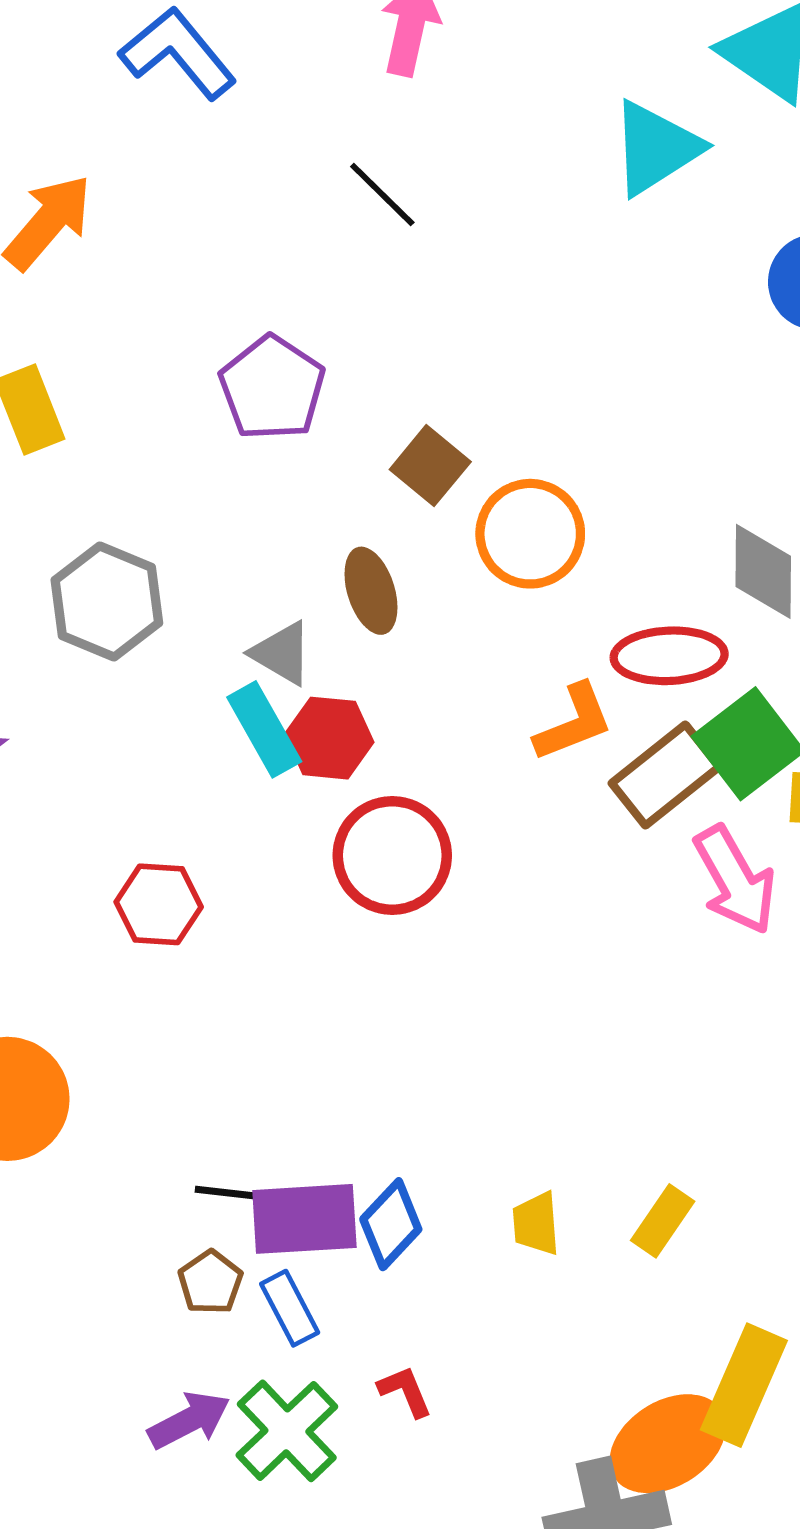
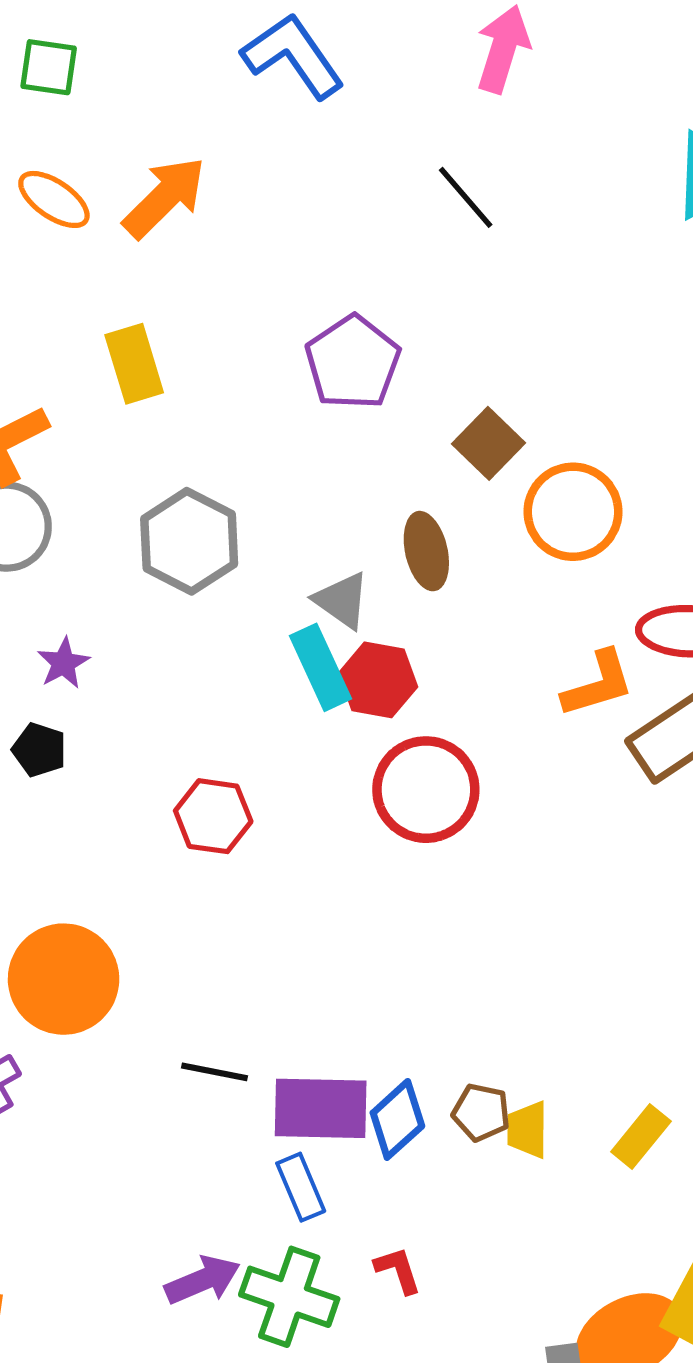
black line: (232, 1193) -> (215, 1072), moved
brown pentagon: (210, 1282) -> (481, 1112), moved, turned -30
green cross: (287, 1431) -> (289, 1297), turned -32

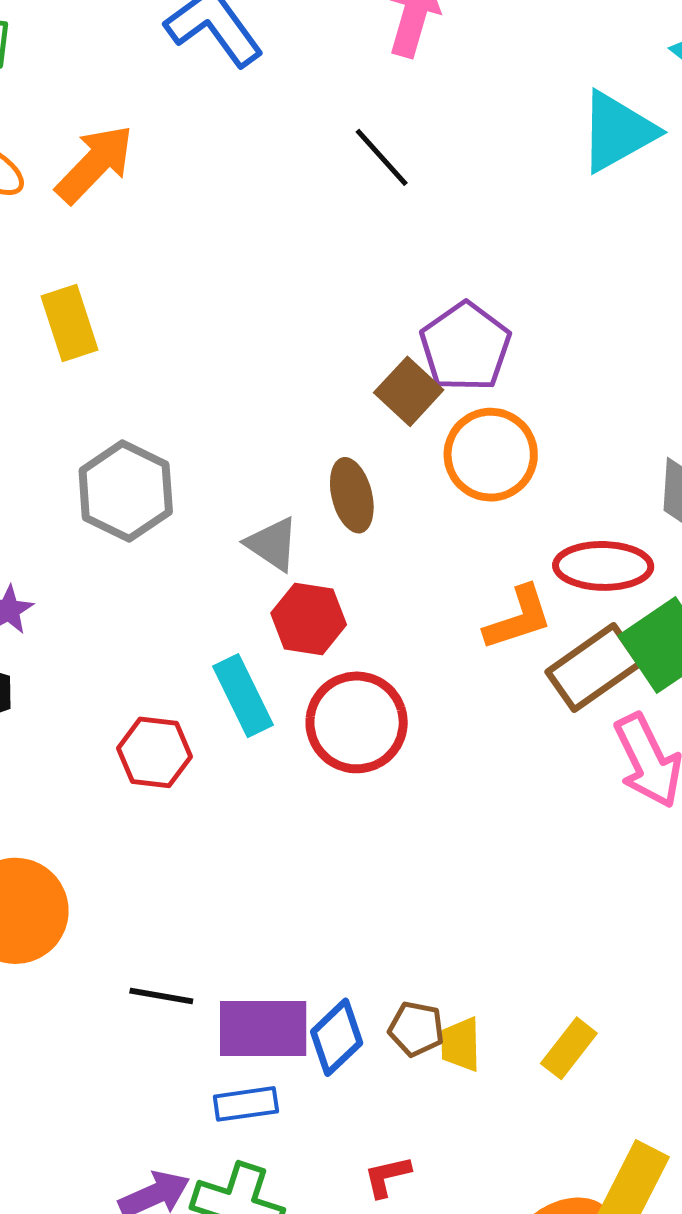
purple pentagon: (353, 362) -> (465, 347), moved
cyan rectangle: (321, 667) -> (243, 696), moved
blue rectangle: (301, 1187) -> (246, 1104), turned -74
red L-shape: (398, 1270) -> (387, 1176), moved, turned -84

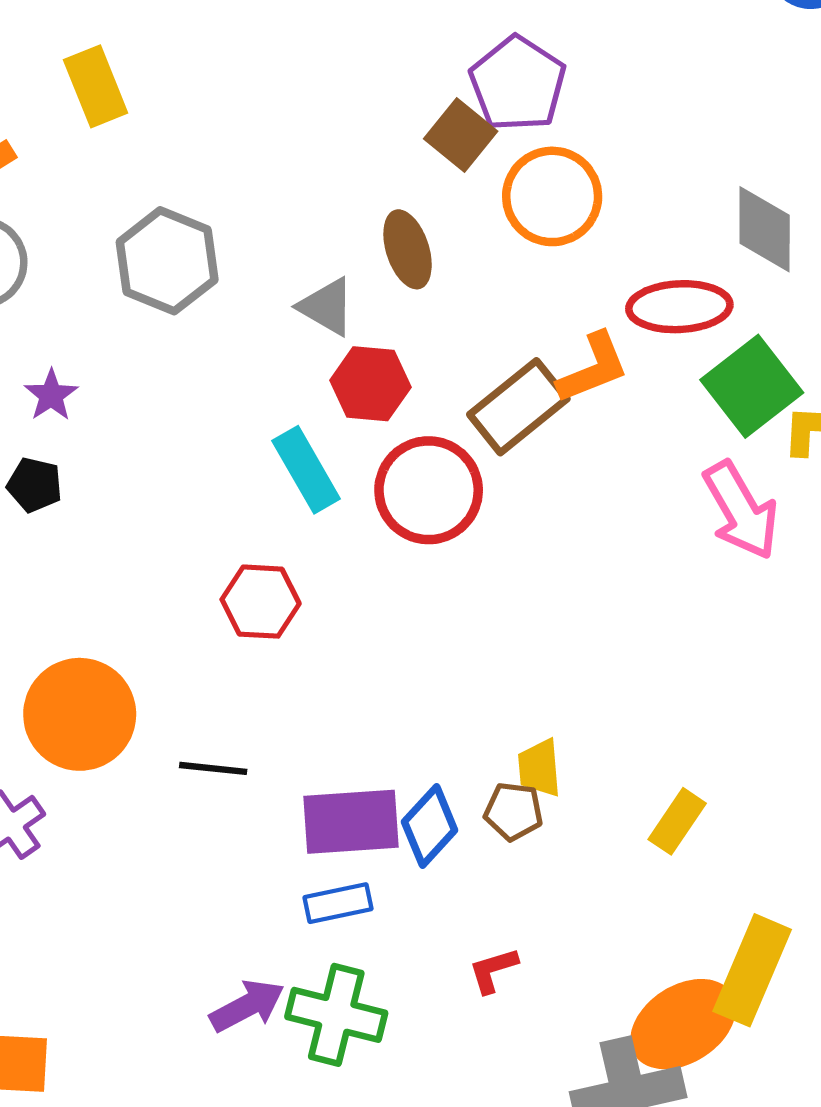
brown rectangle: (594, 668) -> (518, 407), moved
red hexagon: (155, 752) -> (261, 602), moved
black line: (161, 996) -> (213, 768), moved
yellow trapezoid: (461, 1044) -> (539, 768), moved

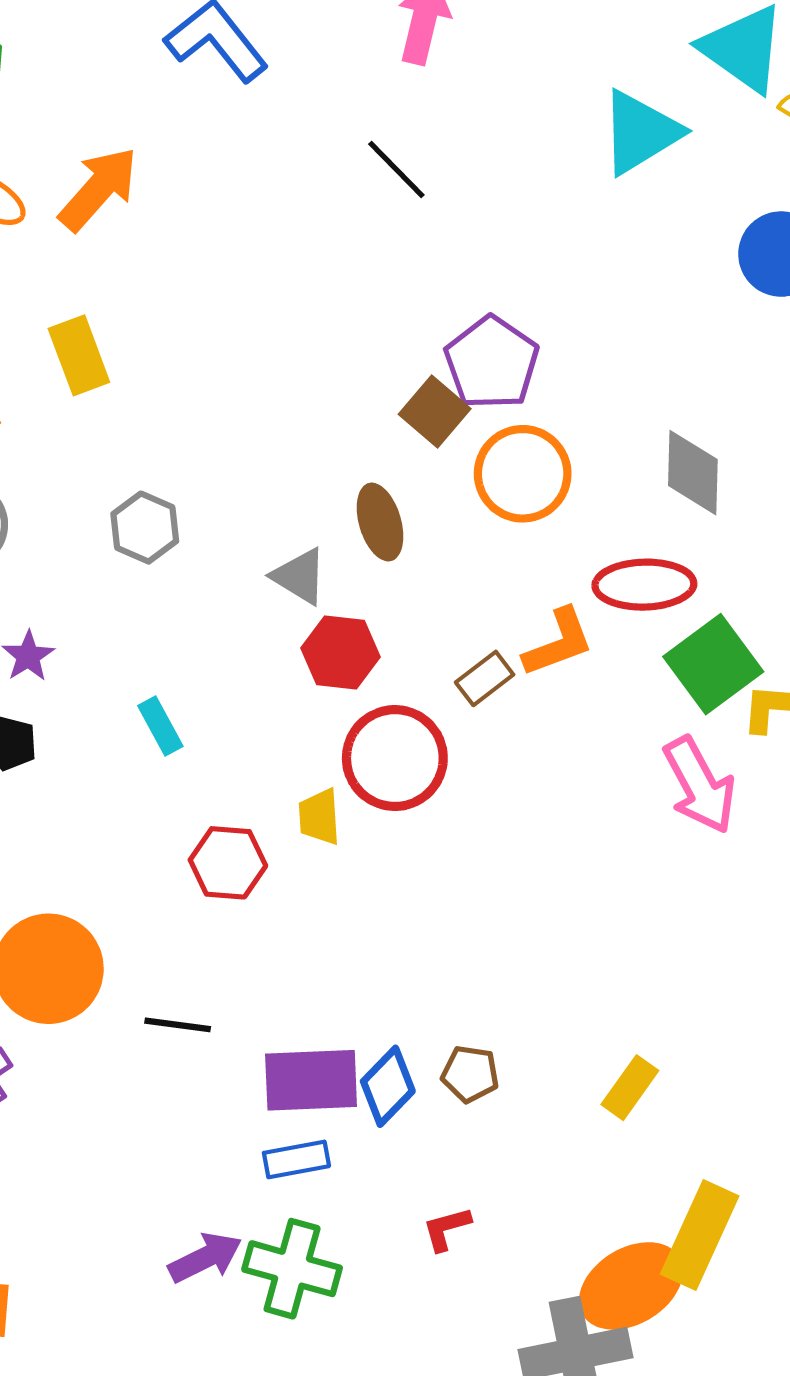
gray diamond: (765, 229) -> (693, 473), moved
gray hexagon: (167, 261) -> (145, 528), size x0.7
brown rectangle: (518, 407) -> (485, 678), size x0.6
cyan rectangle: (306, 470) -> (160, 726), moved, size x0.7
yellow trapezoid: (539, 768) -> (319, 817), moved

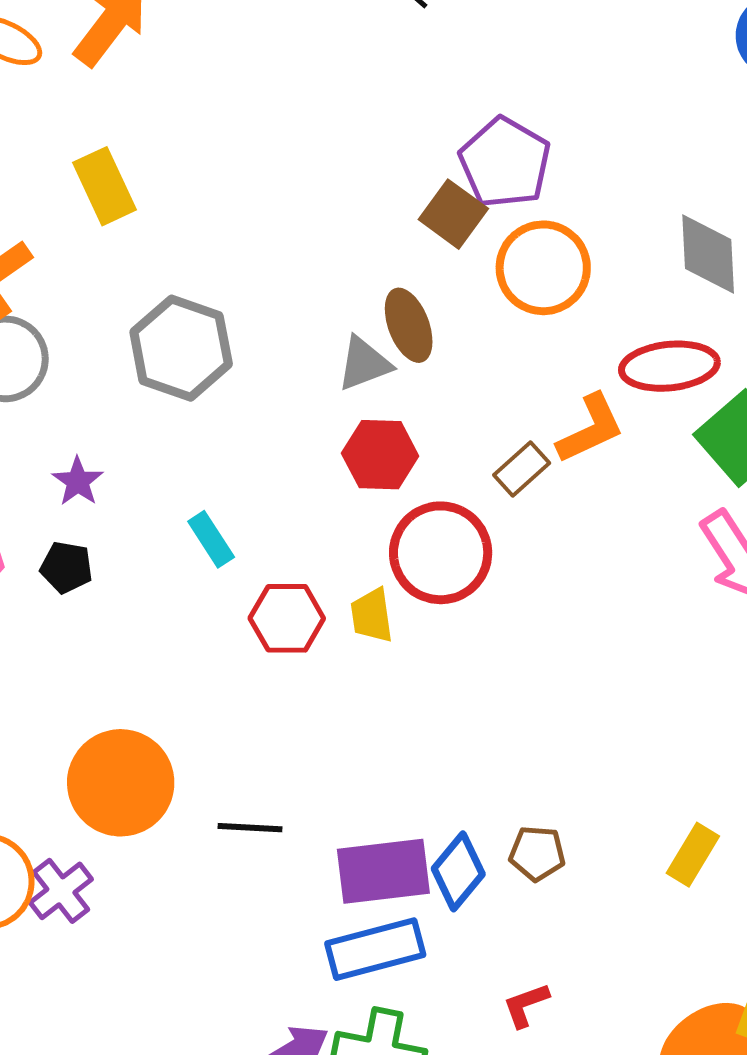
gray hexagon: (145, 528) -> (181, 348), size x1.5
gray triangle: (300, 576) -> (364, 364), moved, turned -48
red hexagon: (228, 863) -> (287, 618), moved
blue rectangle: (296, 1159) -> (375, 949), size x1.5

